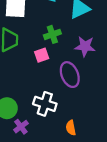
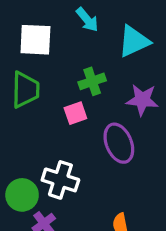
white cross: (45, 104) -> (60, 180), moved

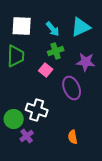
cyan arrow: (87, 20) -> (53, 29), moved
pink square: (75, 113) -> (46, 70), turned -32

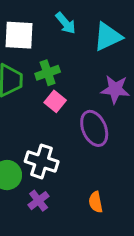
cyan arrow: (53, 29) -> (66, 23), moved
green cross: (56, 51) -> (48, 73), moved
purple cross: (27, 136) -> (39, 201), moved

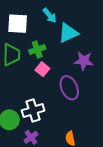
cyan triangle: (108, 37) -> (68, 33), moved
white cross: (42, 161) -> (33, 110), turned -35

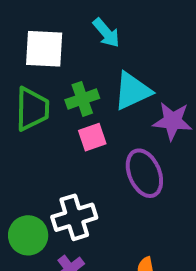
cyan triangle: (68, 33) -> (132, 91), moved
pink square: (42, 69) -> (92, 137), turned 32

